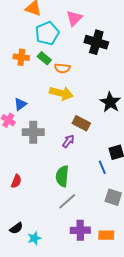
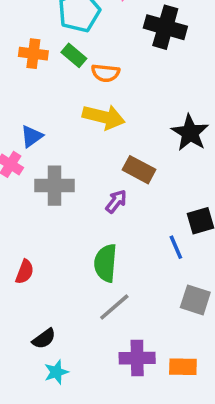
black semicircle: (16, 228) -> (44, 339), moved

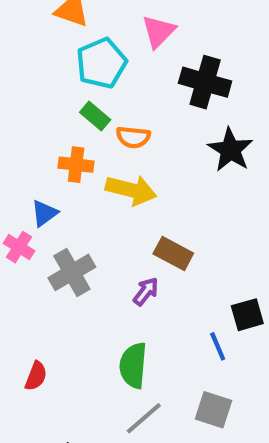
orange cross: (33, 54) -> (76, 165), moved
black star: (190, 133) -> (230, 150), moved
gray cross: (55, 186) -> (72, 272), turned -30
gray square: (195, 300) -> (213, 410), moved

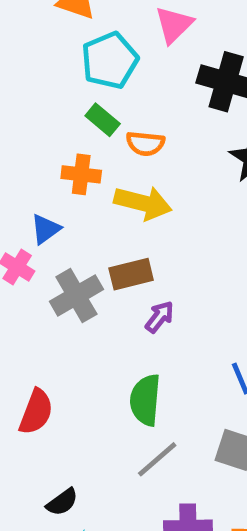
brown rectangle: (173, 253) -> (131, 274), moved, turned -42
red semicircle: (36, 376) -> (36, 412), size x1.4

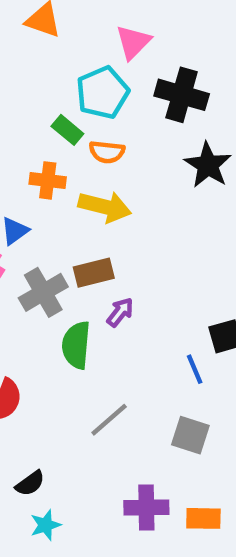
cyan pentagon: (110, 60) -> (103, 93), moved
green semicircle: (145, 400) -> (76, 345), moved
gray line: (157, 459) -> (109, 420), moved

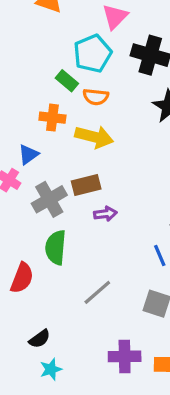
purple arrow: (120, 312) -> (105, 214), turned 45
green semicircle: (76, 345) -> (56, 247), moved

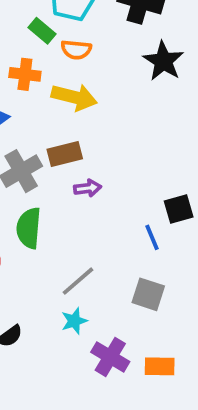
purple cross: (125, 356) -> (110, 357), turned 32
cyan star: (51, 369) -> (74, 321), moved

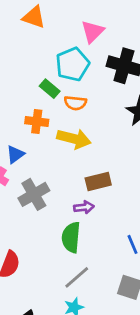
brown rectangle: (65, 154) -> (98, 182), moved
green semicircle: (29, 228) -> (71, 237), moved

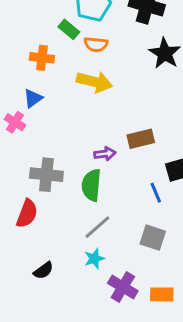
orange cross: (37, 122) -> (42, 58), moved
brown rectangle: (98, 182) -> (141, 139), moved
gray cross: (34, 194) -> (46, 175), moved, turned 36

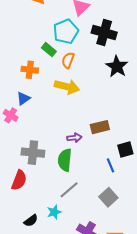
orange semicircle: (96, 44) -> (68, 60), turned 105
gray square: (153, 238) -> (108, 197), turned 30
cyan star: (94, 259) -> (54, 212), moved

